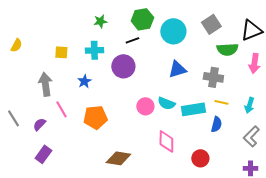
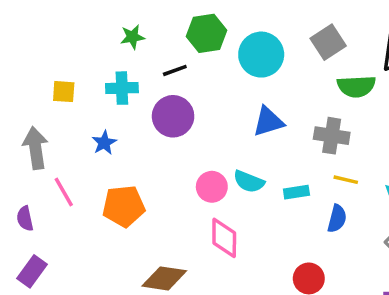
black line: (132, 40) -> (175, 70), moved
cyan rectangle: (193, 109) -> (296, 192), size x0.6
purple semicircle: (39, 124) -> (25, 219), turned -56
pink diamond: (166, 141) -> (224, 238), moved

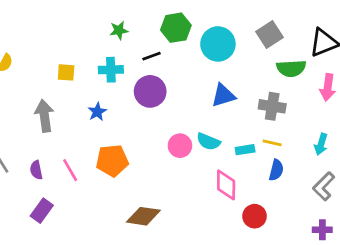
yellow line: (346, 180) -> (272, 143), moved
pink line: (64, 192) -> (70, 170), moved
pink diamond: (224, 238) -> (226, 185), moved

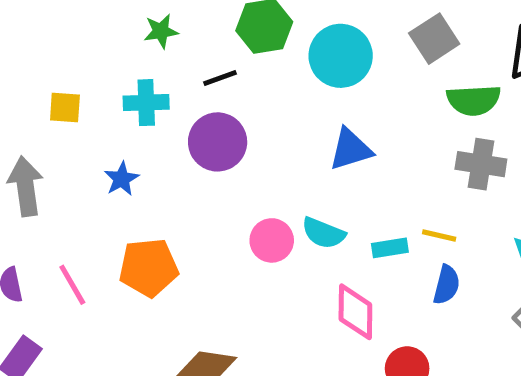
gray cross: (272, 106) -> (481, 164), moved

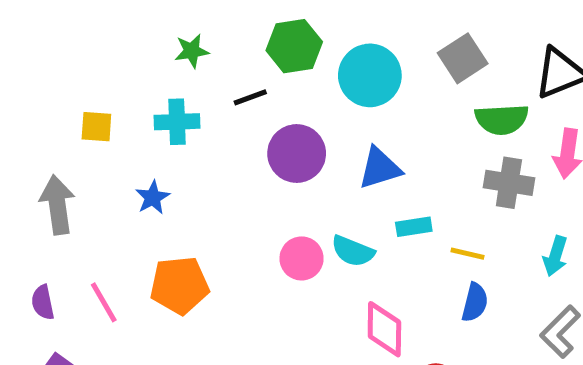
purple circle: (218, 142) -> (297, 154), moved
cyan rectangle: (390, 248) -> (414, 227), moved

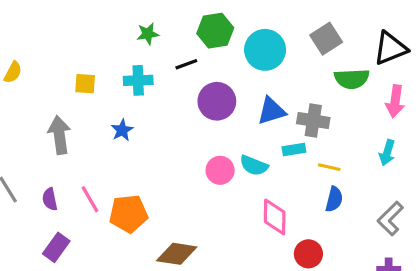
gray cross: (509, 183) -> (313, 121), moved
cyan arrow: (555, 256) -> (387, 153), moved
orange pentagon: (179, 285) -> (129, 214), moved

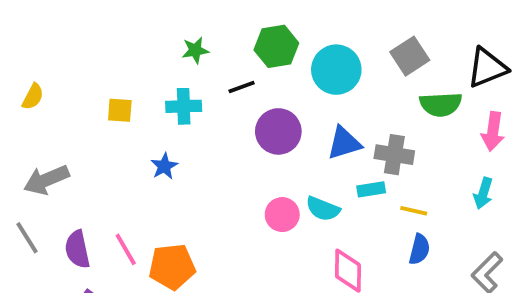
gray arrow: (59, 135) -> (46, 180), moved, turned -105
purple semicircle: (50, 199) -> (77, 249), size x1.4

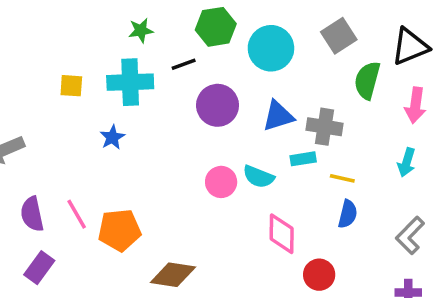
green semicircle: (441, 104) -> (367, 80), turned 108
cyan cross: (184, 106) -> (130, 82), size x1.4

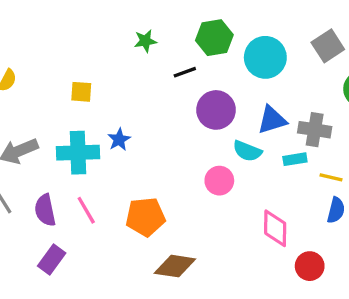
cyan cross: (130, 82) -> (78, 153), moved
cyan semicircle: (259, 177) -> (247, 151), moved
orange pentagon: (119, 230) -> (145, 217), moved

